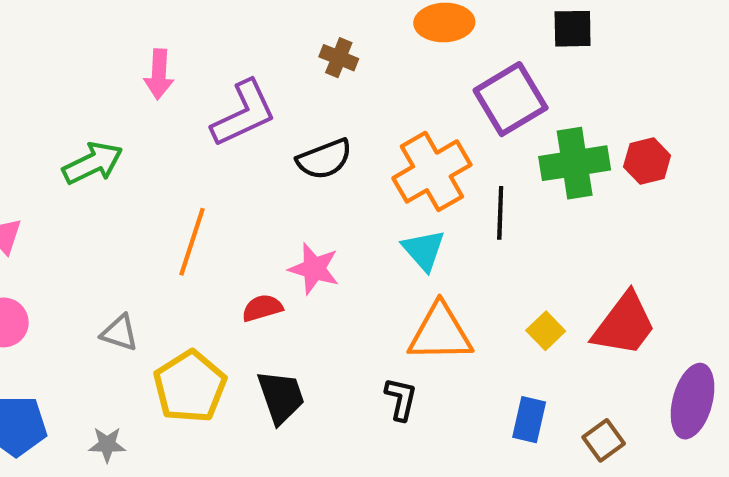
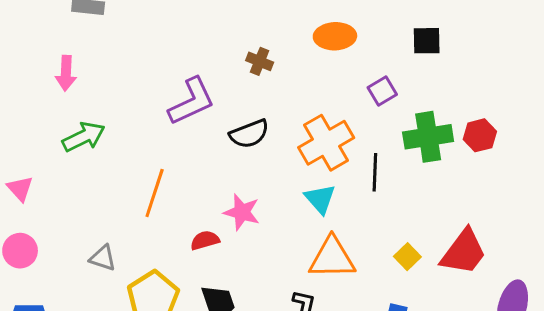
pink arrow: (159, 74) -> (66, 73), moved
purple square: (511, 99) -> (382, 91), size x0.6

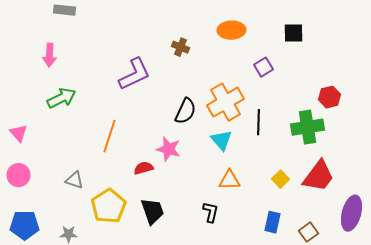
black semicircle: (249, 134) -> (186, 111), moved, turned -44
green cross: (428, 137) -> (308, 127), moved
orange triangle: (332, 258) -> (230, 180), size x0.7

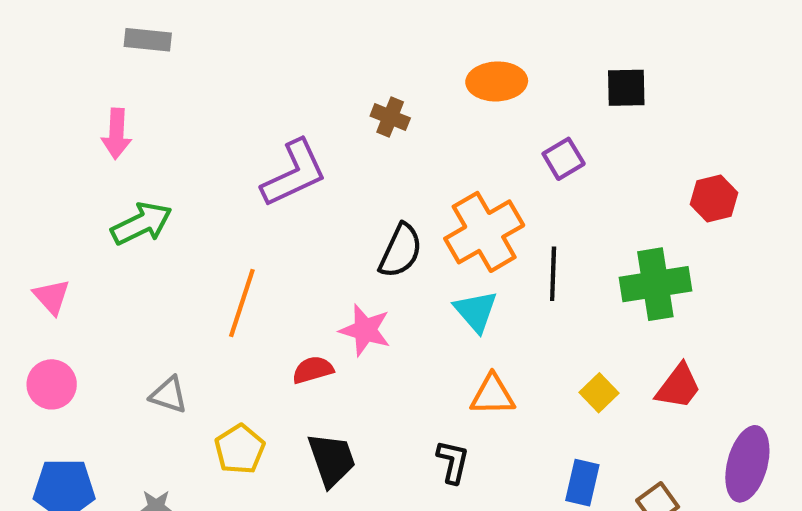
red hexagon: (330, 97) -> (714, 198), moved
red trapezoid: (318, 176) -> (678, 387), size x0.7
yellow pentagon: (108, 206) -> (240, 449), size x0.7

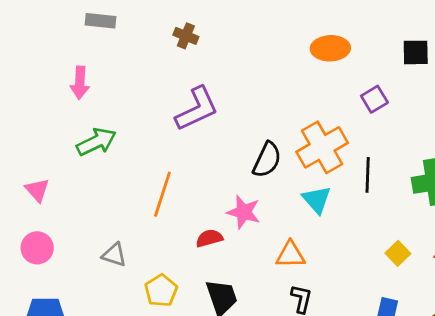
brown cross: (390, 117) -> (186, 36), moved
orange triangle: (493, 395) -> (290, 255), moved

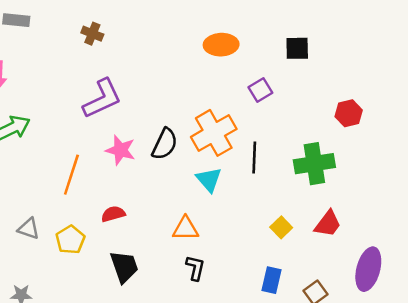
pink star: (244, 212) -> (121, 150), moved
yellow pentagon: (161, 291) -> (70, 240), moved

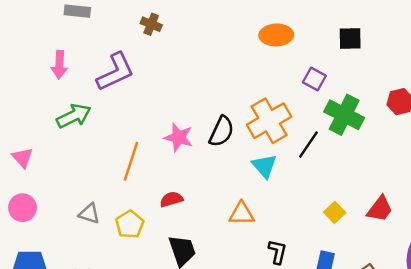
purple square: (260, 90) -> (314, 79), turned -30
purple L-shape: (102, 99) -> (115, 72), moved
black line: (254, 157) -> (308, 145), turned 32
green cross: (314, 164) -> (344, 115), moved, turned 36
black L-shape: (195, 268) -> (277, 252), moved

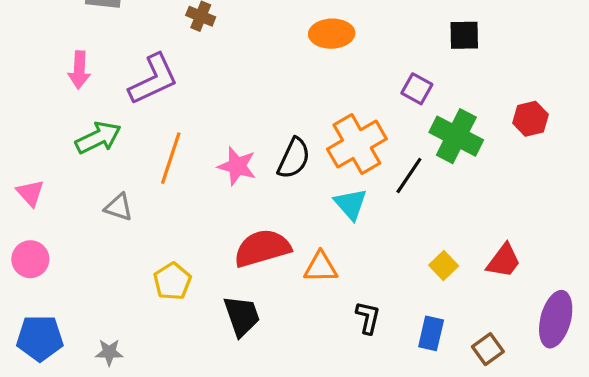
orange ellipse: (276, 35) -> (332, 34), moved
orange line: (131, 161) -> (171, 158), moved
red semicircle: (171, 199) -> (262, 248), moved, size x1.8
gray triangle: (89, 214) -> (119, 207), moved

